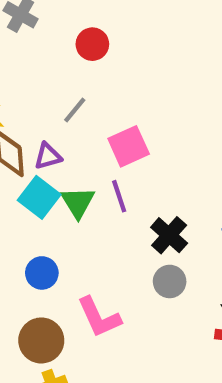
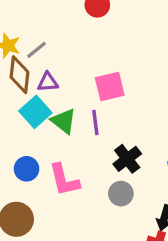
gray line: (75, 110) -> (36, 50), moved
green triangle: (78, 202) -> (64, 121), turned -32
pink L-shape: (99, 317) -> (64, 180), moved

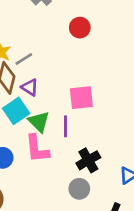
purple triangle: (48, 82) -> (30, 87), turned 30
pink L-shape: (64, 180) -> (37, 149), moved

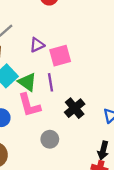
purple triangle: (30, 87) -> (37, 45), moved, turned -49
gray circle: (79, 189) -> (50, 139), moved

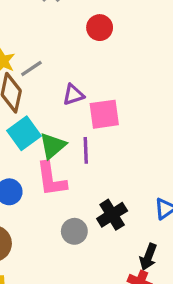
green triangle: (27, 82) -> (53, 146), turned 36
black cross: (75, 108) -> (112, 215), moved

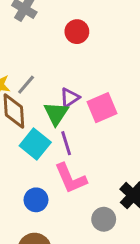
green triangle: (53, 146) -> (56, 113), moved
purple line: (86, 150) -> (66, 143), moved

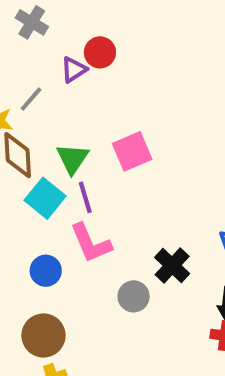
gray line: (26, 85) -> (31, 99), moved
purple triangle: (70, 98) -> (74, 70), moved

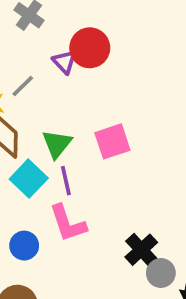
red circle: (100, 52) -> (90, 48), size x1.4
purple triangle: (74, 70) -> (64, 62), turned -45
gray circle: (134, 296) -> (161, 273), moved

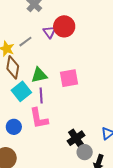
green triangle: (57, 144) -> (39, 75), turned 30

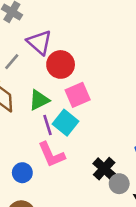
red circle: (64, 26) -> (61, 64), moved
purple triangle: (50, 32) -> (39, 42), size x1.5
cyan square: (21, 91) -> (65, 123), moved

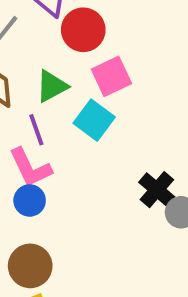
purple line: (47, 125) -> (36, 130), moved
pink L-shape: (51, 155) -> (30, 168), moved

